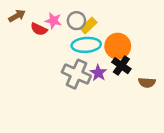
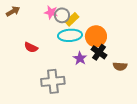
pink star: (53, 21) -> (51, 12), moved
red semicircle: (39, 29) -> (31, 47), moved
gray cross: (76, 74) -> (53, 81), moved, turned -30

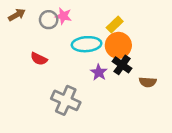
gray circle: (62, 15) -> (49, 20), moved
yellow rectangle: (72, 19) -> (115, 25), moved
gray cross: (53, 81) -> (66, 100), turned 30

